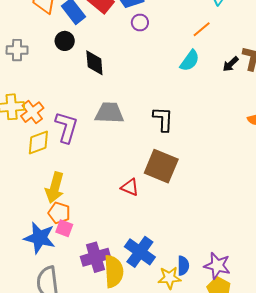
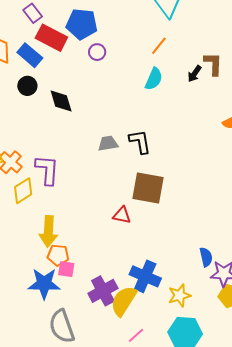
gray trapezoid: (109, 113) -> (108, 143), moved, size x0.7
blue semicircle: (183, 266) -> (206, 257), moved
yellow semicircle: (114, 271) -> (124, 301), turned -132

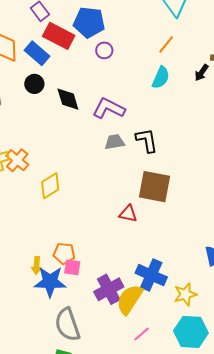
purple L-shape: (47, 170) -> (109, 108), moved, turned -68
yellow diamond: (23, 191) -> (50, 186), moved
yellow arrow: (48, 231) -> (37, 265), moved, size x0.6

